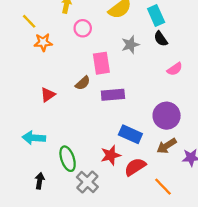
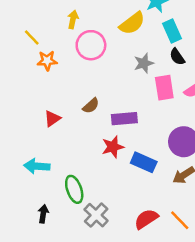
pink circle: (83, 28) -> (91, 45), size x1.5
pink rectangle: (101, 63) -> (164, 88), moved
red star: (111, 155) -> (113, 147), moved
red semicircle: (135, 167) -> (146, 219), moved

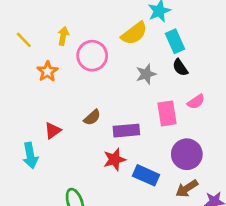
yellow arrow: (73, 19) -> (63, 36), moved
yellow line: (32, 37) -> (24, 40), moved
orange star: (47, 61) -> (47, 71), turned -30
pink rectangle: (164, 88) -> (167, 113), moved
cyan arrow: (37, 166) -> (30, 156), moved, turned -105

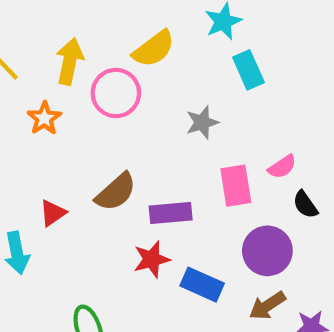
yellow semicircle: (134, 33) -> (154, 49), moved
yellow arrow: (63, 36) -> (70, 61), size x1.5
black semicircle: (180, 67) -> (305, 205), moved
brown semicircle: (92, 117) -> (116, 192), size x1.5

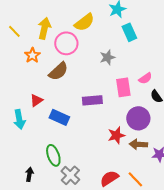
brown semicircle: (116, 192) -> (58, 71), moved
red star: (152, 259) -> (116, 135), moved
blue rectangle: (202, 285) -> (59, 117), moved
brown arrow: (267, 306) -> (138, 144), turned 36

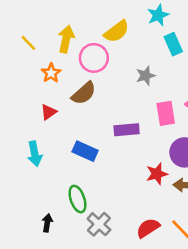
red triangle: (36, 100) -> (49, 112), moved

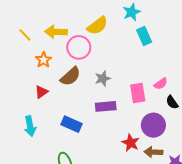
yellow arrow: (66, 39) -> (56, 32), turned -100
gray star: (146, 76) -> (103, 78), moved
red star: (157, 174) -> (131, 143), turned -30

